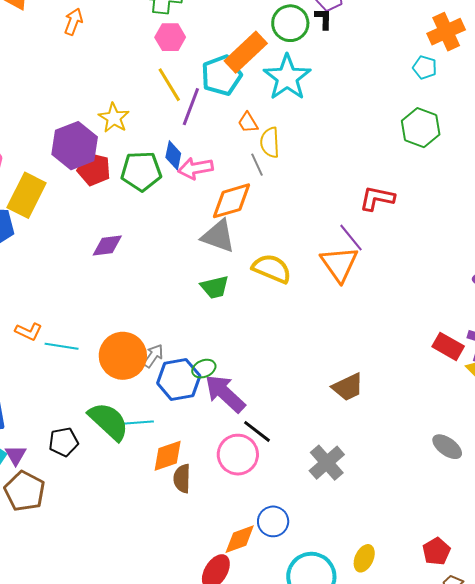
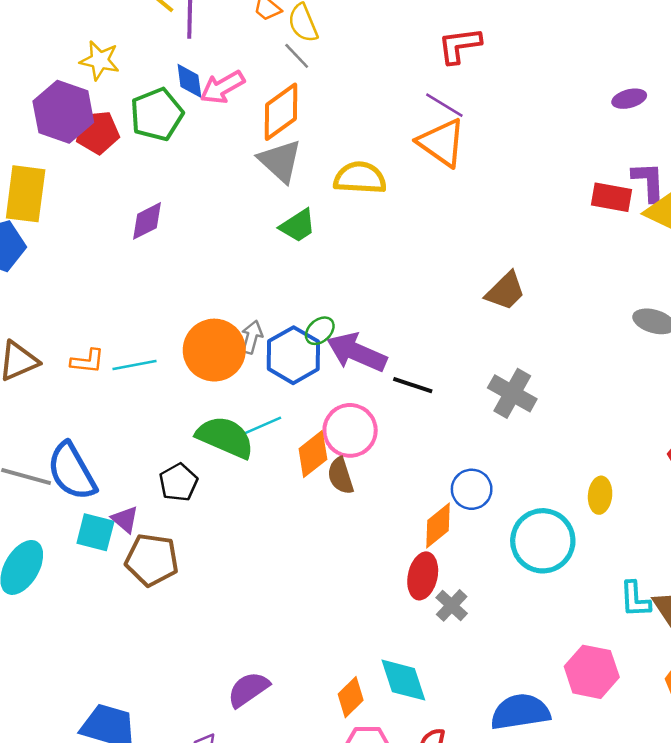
gray triangle: (218, 236) -> (280, 161), turned 42
pink circle: (238, 455) -> (350, 430), moved

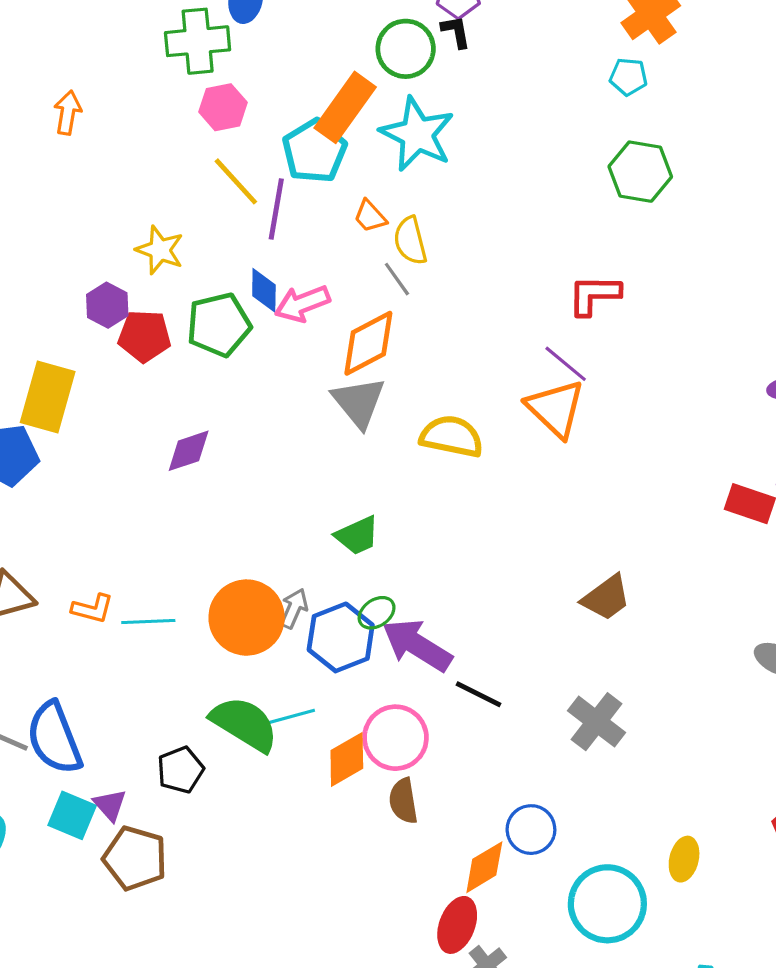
purple hexagon: (63, 112) -> (107, 305), size x0.6
green trapezoid: (298, 226) -> (357, 535), moved
brown semicircle: (341, 476) -> (403, 801), moved

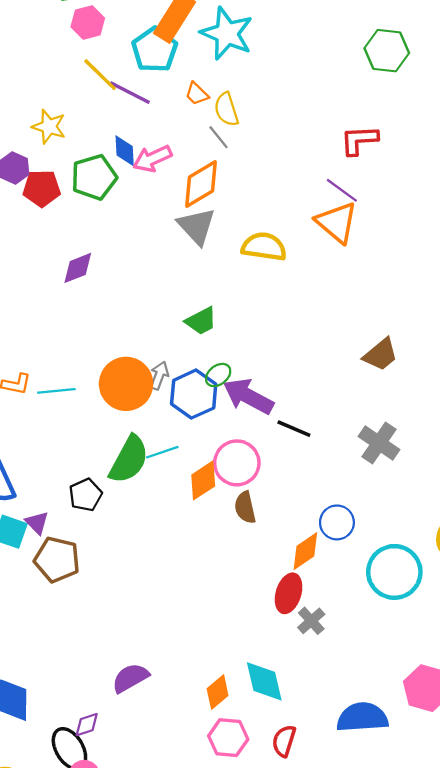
purple line: (276, 209) -> (130, 93), turned -69
green semicircle: (244, 724) -> (129, 460), turned 90

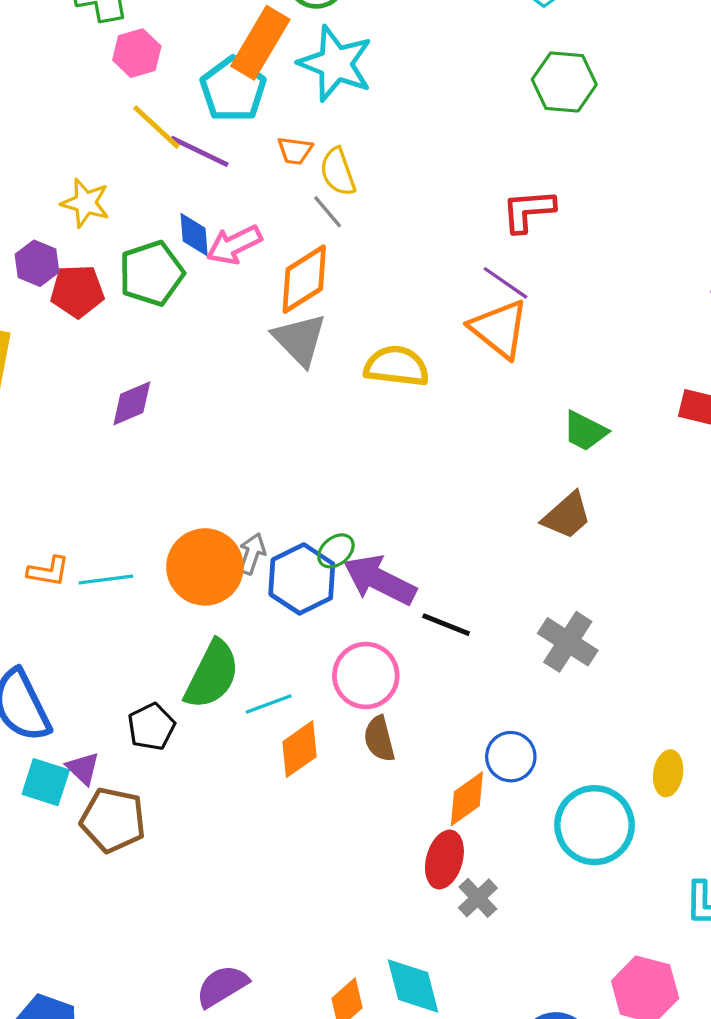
orange trapezoid: (197, 94) -> (295, 151), turned -35
green trapezoid: (201, 321) -> (585, 431), moved, turned 56
cyan line: (162, 452) -> (269, 704), moved
orange diamond: (203, 480) -> (300, 749), moved

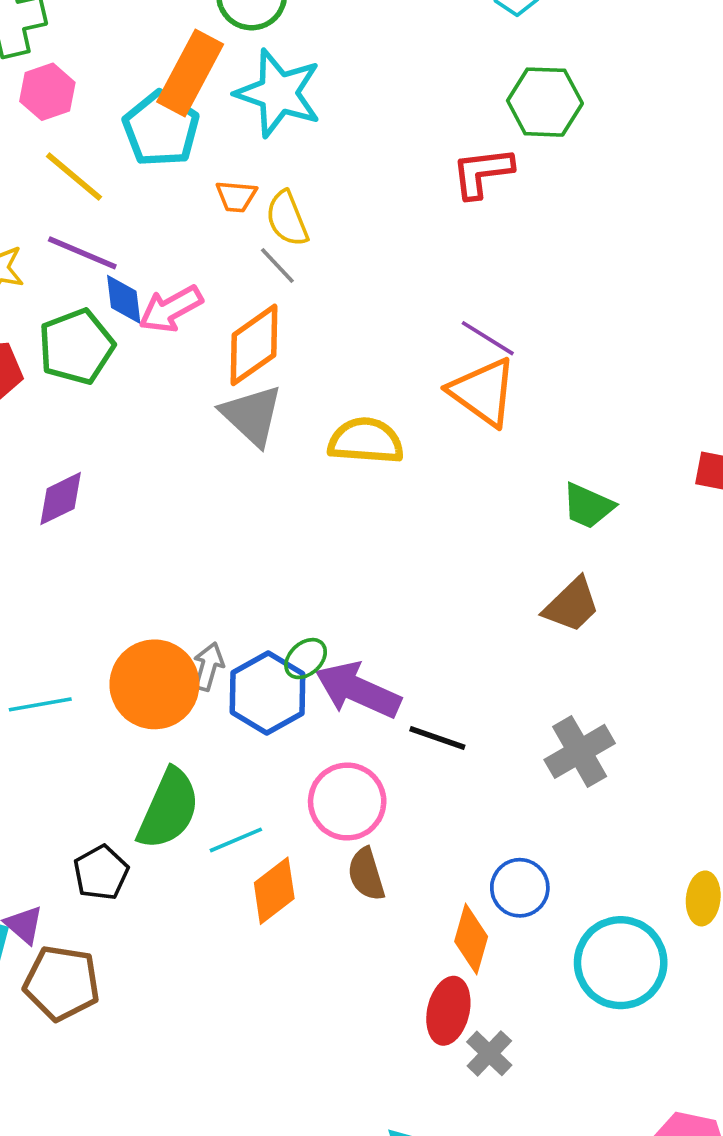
purple line: (200, 151) -> (82, 253), moved
red L-shape: (528, 211) -> (482, 173), moved
gray cross: (568, 642) -> (580, 751), turned 30
orange diamond: (467, 799) -> (471, 939), turned -36

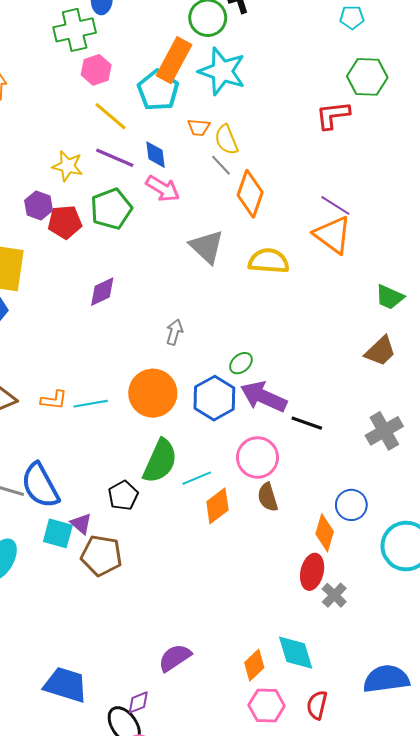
blue diamond: (124, 299) -> (155, 155), moved
pink arrow: (171, 309) -> (163, 189), turned -120
orange diamond: (254, 345) -> (250, 194), moved, turned -36
green ellipse: (306, 659) -> (241, 363), moved
gray arrow: (208, 666) -> (174, 332), moved

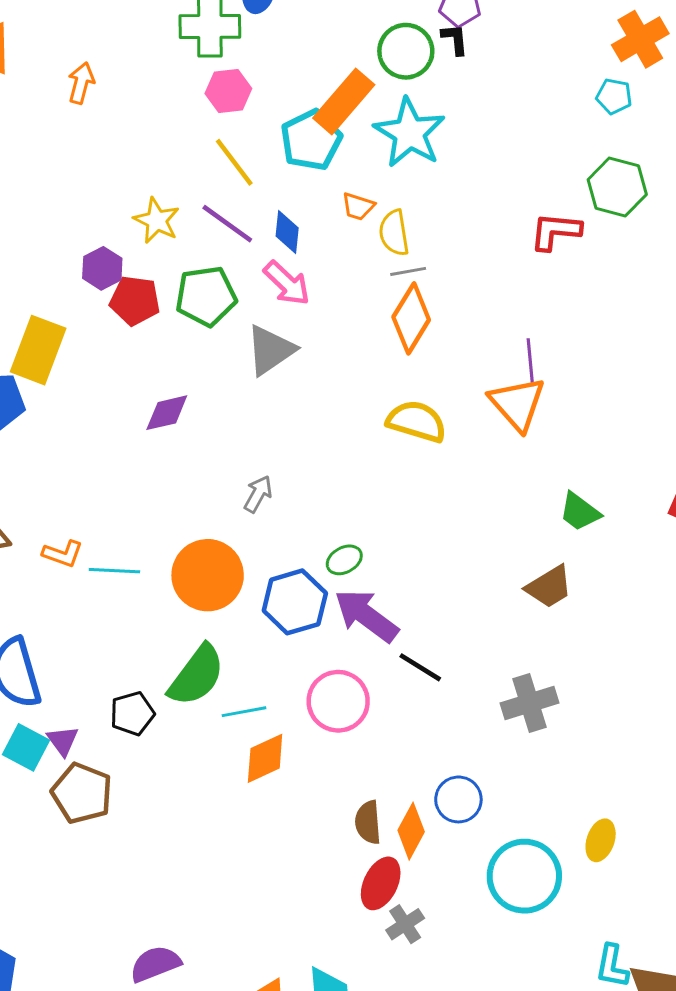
gray line: (221, 165) -> (408, 271), moved, turned -70
purple line: (335, 205) -> (530, 362), turned 40
gray triangle: (207, 247) -> (270, 350), moved, turned 30
brown semicircle: (268, 497) -> (368, 822), moved

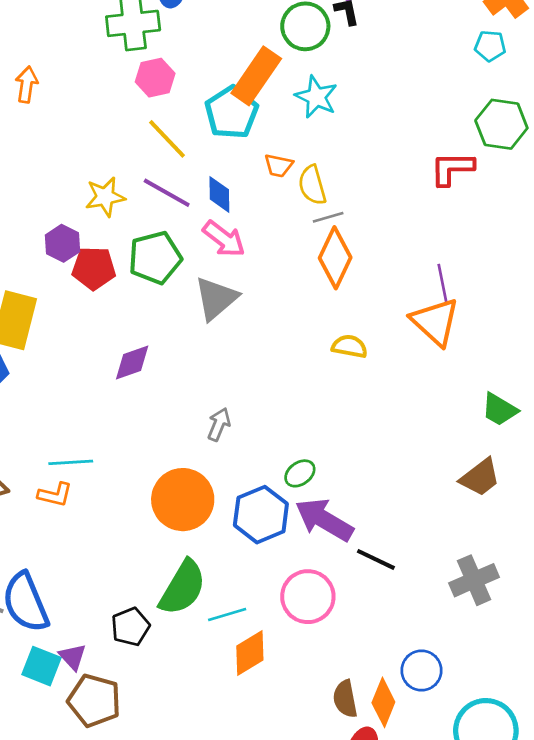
cyan star: (410, 133) -> (316, 97), size x0.7
yellow star: (157, 221) -> (105, 197), turned -30
yellow semicircle: (417, 421) -> (350, 346), size x0.7
cyan line: (114, 571) -> (71, 462), moved

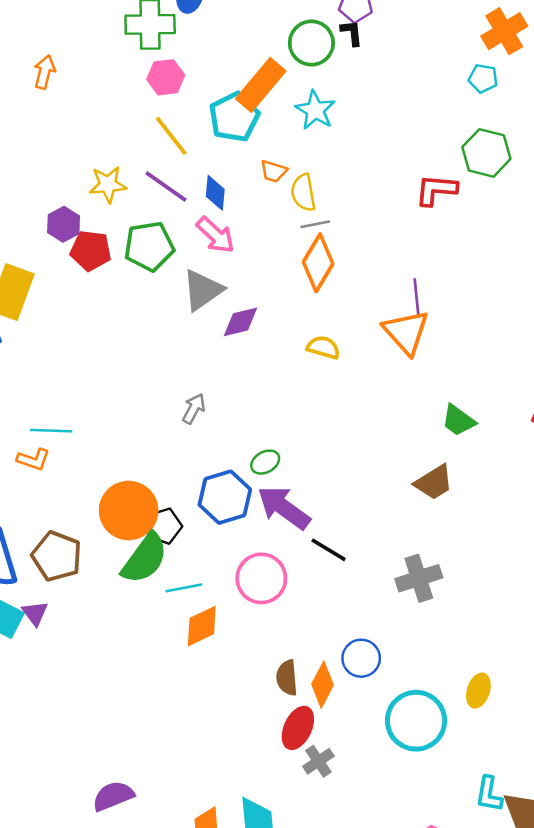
purple diamond: (132, 362) -> (241, 322), moved
orange circle: (183, 500) -> (129, 510), moved
black pentagon: (130, 627) -> (164, 526), moved
brown pentagon: (94, 701) -> (57, 556), moved

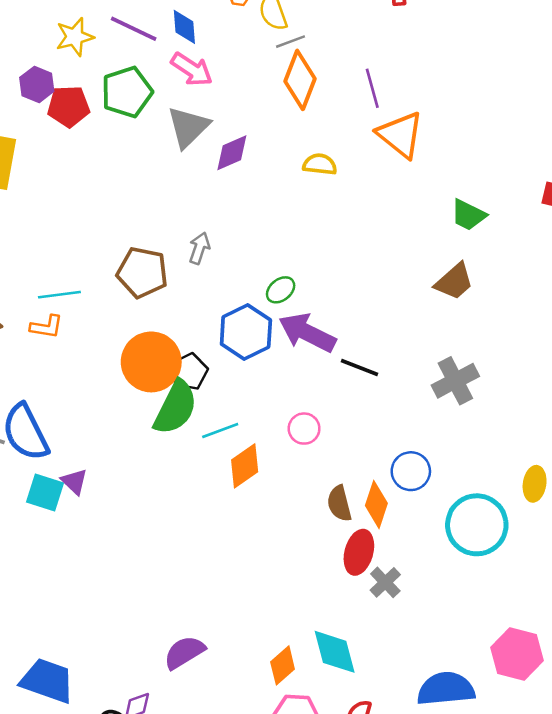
purple line: (417, 298) -> (372, 88), moved
brown pentagon: (57, 556) -> (142, 272), moved
pink circle: (261, 578) -> (304, 429), moved, size x0.6

